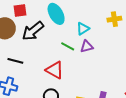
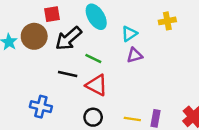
green line: (68, 46) -> (93, 59), moved
black line: (15, 61) -> (68, 74), moved

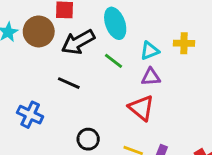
yellow cross: (167, 21) -> (184, 43), moved
green line: (93, 59) -> (114, 61), moved
red triangle: (97, 85) -> (141, 108), moved

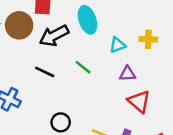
green line: (114, 61) -> (83, 67), moved
purple triangle: (151, 77) -> (128, 74), moved
red triangle: (141, 108) -> (139, 101), moved

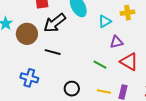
brown circle: (19, 25) -> (27, 34), moved
green line: (83, 67) -> (100, 65), moved

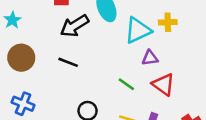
cyan triangle: (105, 21) -> (138, 30), size x1.6
brown circle: (27, 34) -> (21, 58), moved
blue cross: (29, 78) -> (23, 104), moved

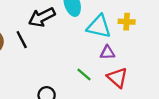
cyan triangle: (138, 30) -> (99, 26), turned 32
black line: (68, 62) -> (22, 40), moved, turned 36

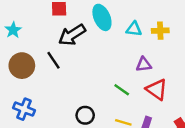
cyan triangle: (99, 26) -> (134, 29), moved, size x0.6

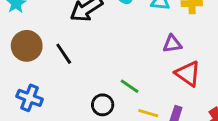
black line: (54, 60) -> (64, 54), moved
green line: (122, 90) -> (130, 86), moved

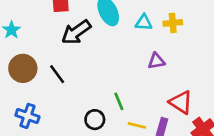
red triangle: (188, 74) -> (181, 102), moved
green line: (130, 86) -> (119, 101), turned 36

